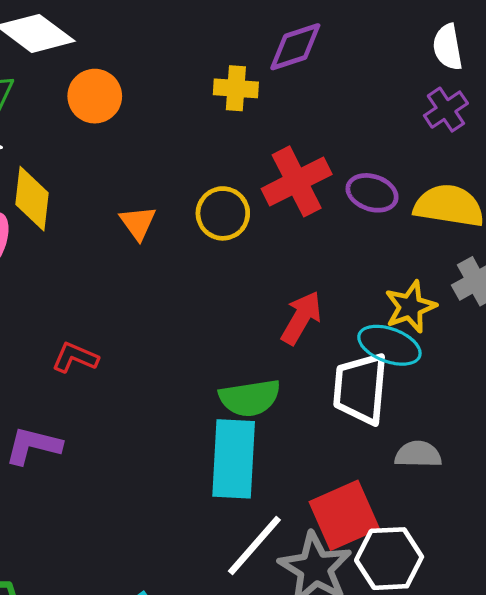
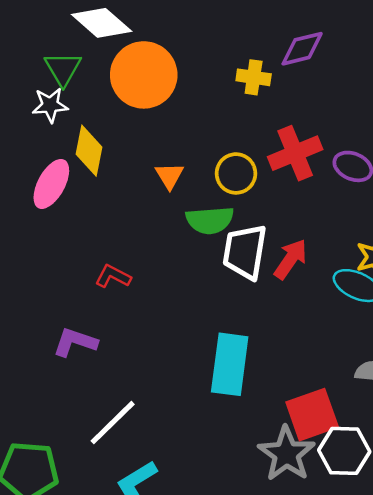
orange circle: (95, 96) -> (144, 75), size x1.6
white trapezoid: (360, 388) -> (245, 252), moved
green semicircle: (250, 398) -> (210, 220), moved
white line: (254, 545) -> (113, 423), moved

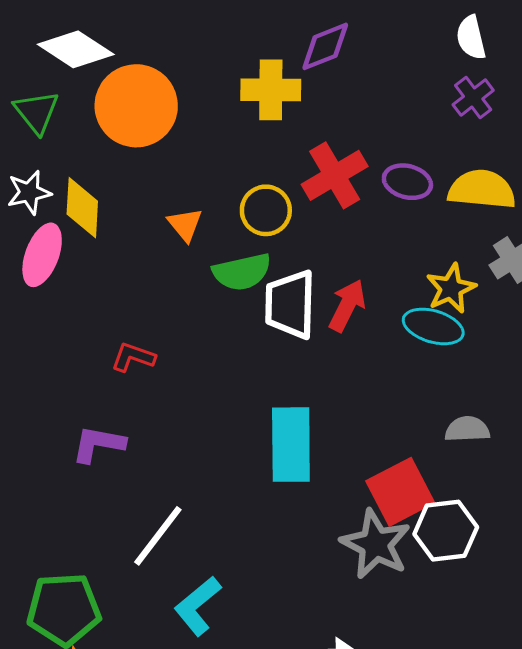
yellow cross: (254, 77) -> (271, 90), size x1.4
white star: (50, 105) -> (29, 192), moved

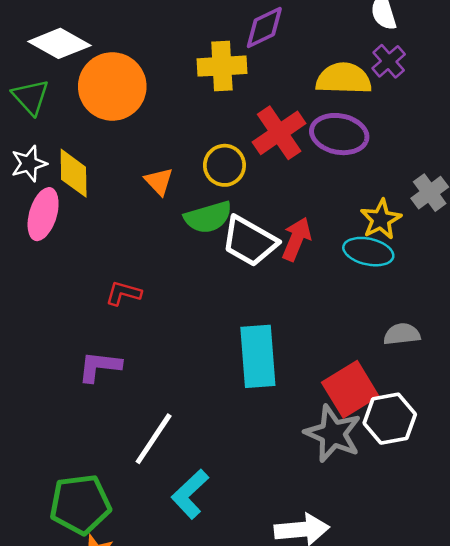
purple ellipse: (407, 182) -> (339, 134), size x1.4
yellow semicircle: (482, 189) -> (344, 79), moved
white trapezoid: (290, 304) -> (250, 241), turned -58

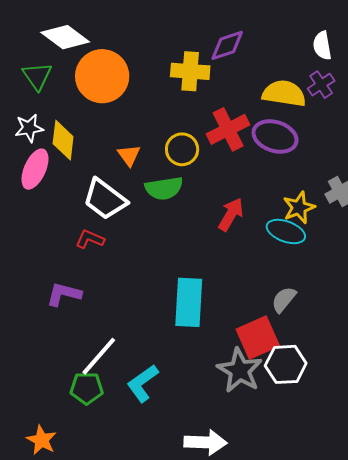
white trapezoid: (250, 241) -> (105, 199), moved
gray semicircle: (402, 334) -> (284, 299), moved, turned -52
cyan L-shape: (190, 494) -> (143, 383), moved
green pentagon: (80, 504) -> (87, 388), moved, size x0.7

